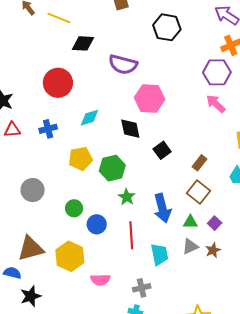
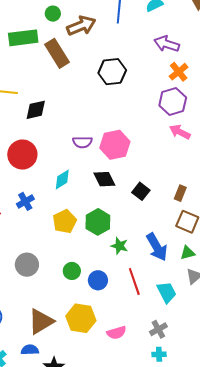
purple semicircle: (123, 64) -> (82, 142), moved, size x0.7

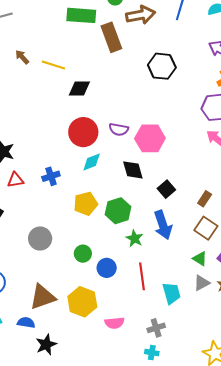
red circle: (22, 155) -> (83, 132), moved
blue arrow: (157, 247) -> (163, 225), moved
green triangle: (188, 253) -> (200, 259), turned 35

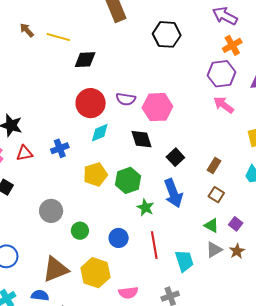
brown square: (206, 228) -> (216, 195), size x0.7
green circle: (83, 254) -> (80, 231), moved

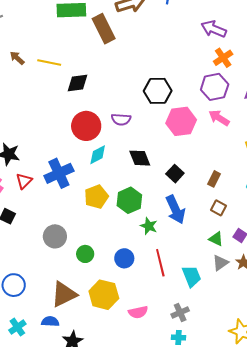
black hexagon: (167, 34) -> (158, 91), moved
pink hexagon: (157, 107) -> (181, 121), moved
blue cross: (60, 148) -> (59, 173), size x1.6
red triangle: (24, 153) -> (24, 181), turned -30

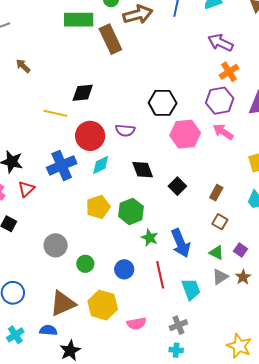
yellow line: (49, 62) -> (55, 113), moved
blue cross: (59, 173) -> (62, 165), moved
blue arrow: (176, 210) -> (181, 243), moved

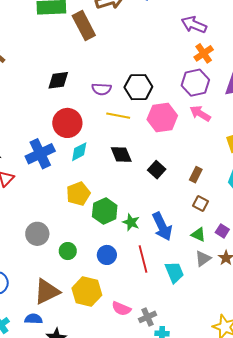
yellow line: (55, 113) -> (118, 116), moved
purple semicircle: (125, 130) -> (102, 89), moved
green hexagon: (131, 211) -> (105, 211), moved
pink semicircle: (136, 324) -> (121, 309), turned 36
gray cross: (178, 325) -> (148, 317), moved

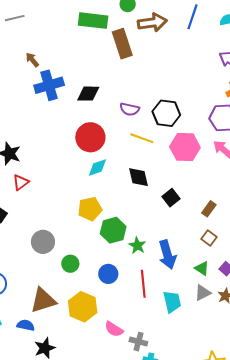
blue cross: (40, 154) -> (49, 85), moved
gray cross: (148, 317) -> (138, 342), turned 30

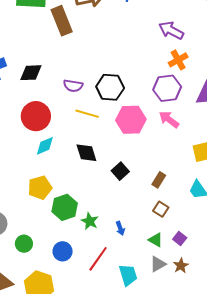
blue arrow: (167, 255) -> (120, 228), size x0.5
red line: (143, 284) -> (98, 259), turned 44

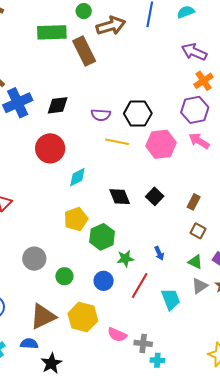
red circle: (36, 116) -> (50, 148), moved
black diamond: (86, 153) -> (120, 197), moved
green star: (90, 221) -> (125, 259), moved, turned -30

